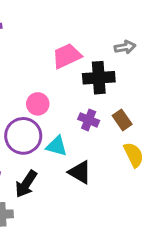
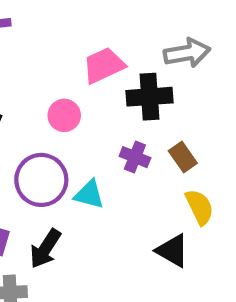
gray arrow: (125, 47) -> (187, 53), size x1.5
pink circle: (38, 104) -> (64, 115), moved
black triangle: (80, 172) -> (172, 251), moved

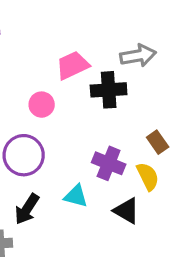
purple cross: (135, 157) -> (109, 163), moved, size x1.4
brown rectangle: (183, 157) -> (158, 142), moved
cyan triangle: (89, 194) -> (76, 196), moved

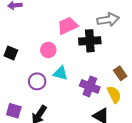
purple circle: (24, 155) -> (37, 81), size x0.7
cyan triangle: (76, 196) -> (60, 73), moved

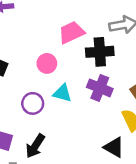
purple cross: (90, 86) -> (100, 88), moved

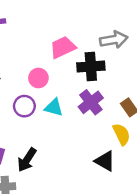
purple cross: (100, 88) -> (91, 102), turned 30
purple circle: (33, 103) -> (24, 106), moved

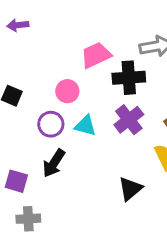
black arrow: (27, 160) -> (54, 163), moved
black triangle: (105, 161) -> (130, 189), moved, turned 50

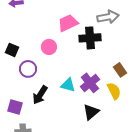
purple cross: (129, 120) -> (90, 83), moved
purple circle: (51, 124) -> (28, 69), moved
cyan triangle: (85, 126) -> (68, 85), moved

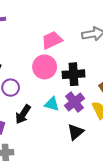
black cross: (90, 38) -> (73, 74), moved
pink circle: (49, 47) -> (45, 67), moved, size x1.5

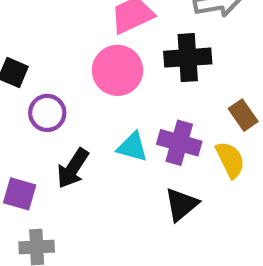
black cross: (73, 74) -> (188, 58), moved
purple cross: (75, 102) -> (179, 143), turned -36

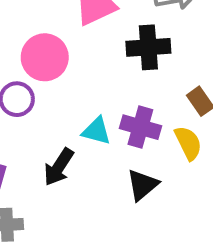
pink circle: (117, 70) -> (45, 57), moved
black arrow: (73, 168) -> (59, 167), moved

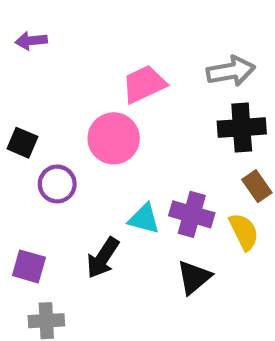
black cross: (148, 47) -> (242, 128), moved
pink circle: (45, 57) -> (114, 138), moved

